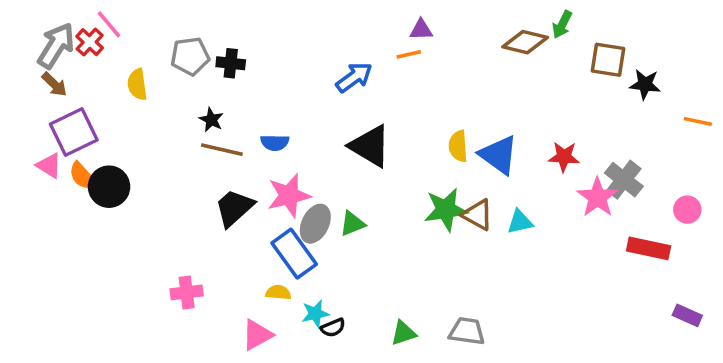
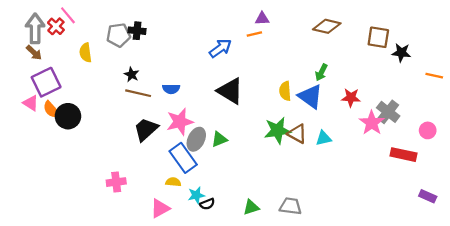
green arrow: (562, 24) -> (321, 72), moved
gray arrow: (56, 46) -> (35, 28), turned -32
black cross: (231, 63) -> (137, 31), moved

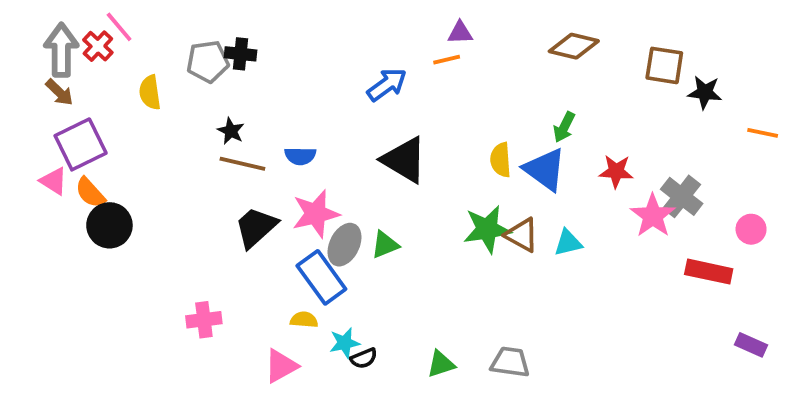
black circle: (68, 116) -> (109, 225), moved

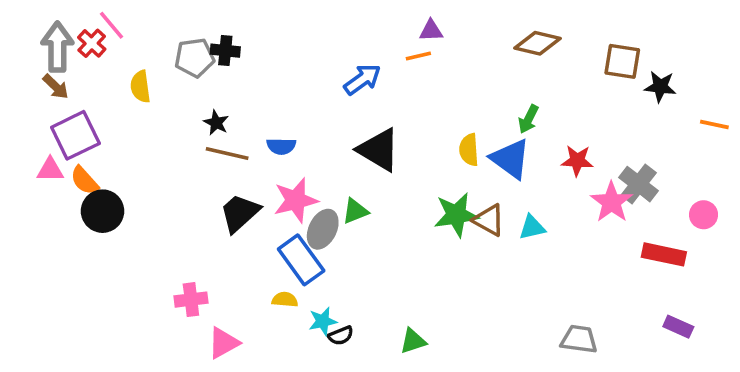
pink triangle: (54, 181) -> (50, 170), turned -32
green triangle: (385, 245) -> (355, 211), moved
purple rectangle: (751, 345) -> (678, 327), moved
gray trapezoid: (510, 362) -> (579, 339), moved
pink triangle: (281, 366) -> (223, 343), moved

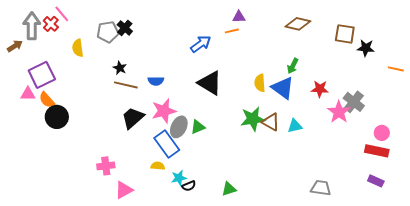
black cross: (225, 51) -> (125, 28), turned 35
brown arrow: (56, 87) -> (15, 46), moved, turned -77
green triangle: (355, 211) -> (198, 127), moved
pink circle: (704, 215) -> (382, 133), moved
red rectangle: (664, 254) -> (377, 151), moved

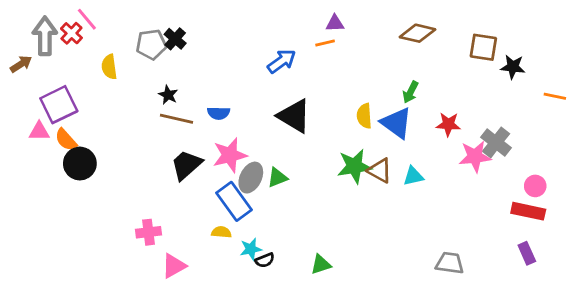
pink star: (339, 112) -> (475, 157), turned 30
purple rectangle: (376, 181) -> (527, 253), turned 42

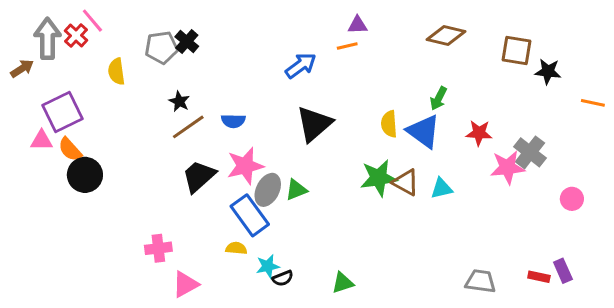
black triangle: (294, 116) -> (314, 124), turned 48
brown line: (177, 119) -> (188, 127), turned -48
red rectangle: (528, 211) -> (539, 277), moved, size x0.6

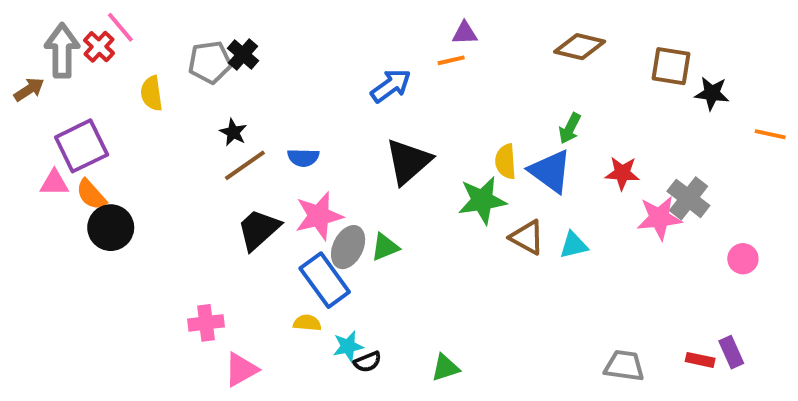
green star: (379, 178) -> (482, 200), moved

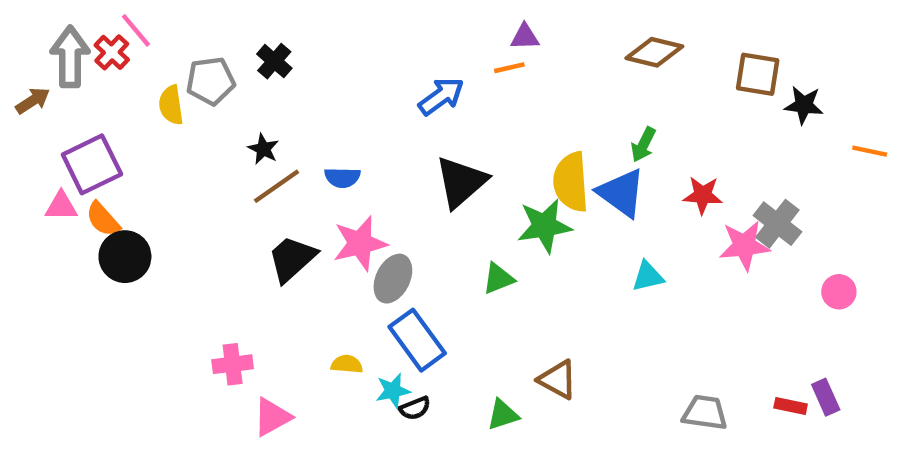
gray pentagon: (210, 62) -> (211, 81), moved
yellow semicircle: (506, 161) -> (571, 182), size x1.5
brown triangle: (527, 237) -> (558, 380), moved
green triangle: (385, 247) -> (498, 279), moved
blue rectangle: (325, 280) -> (417, 340), moved

